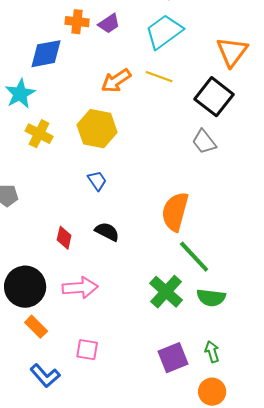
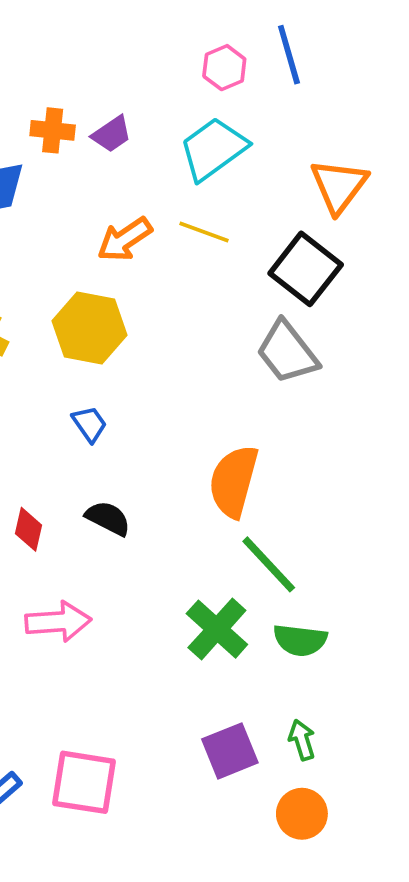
gray trapezoid: (204, 142) -> (287, 352), size x1.4
pink square: (87, 350) -> (84, 782), moved, size x1.6

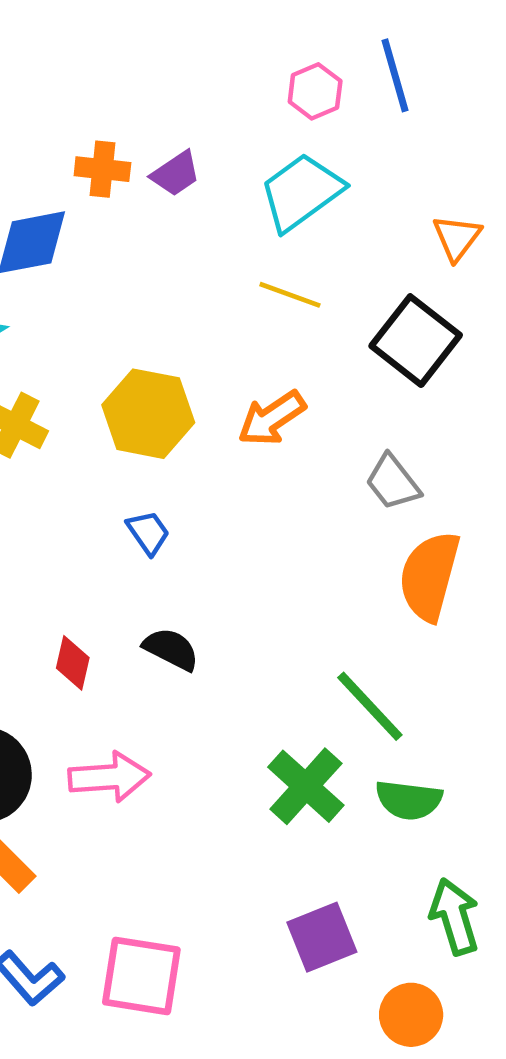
orange triangle: (339, 186) -> (457, 238), size x0.7
orange arrow: (125, 239) -> (272, 418), moved
gray trapezoid: (287, 352) -> (393, 482), moved, size x0.7
orange semicircle: (234, 481) -> (429, 576), moved
green arrow: (302, 740) -> (454, 917), moved, size x1.5

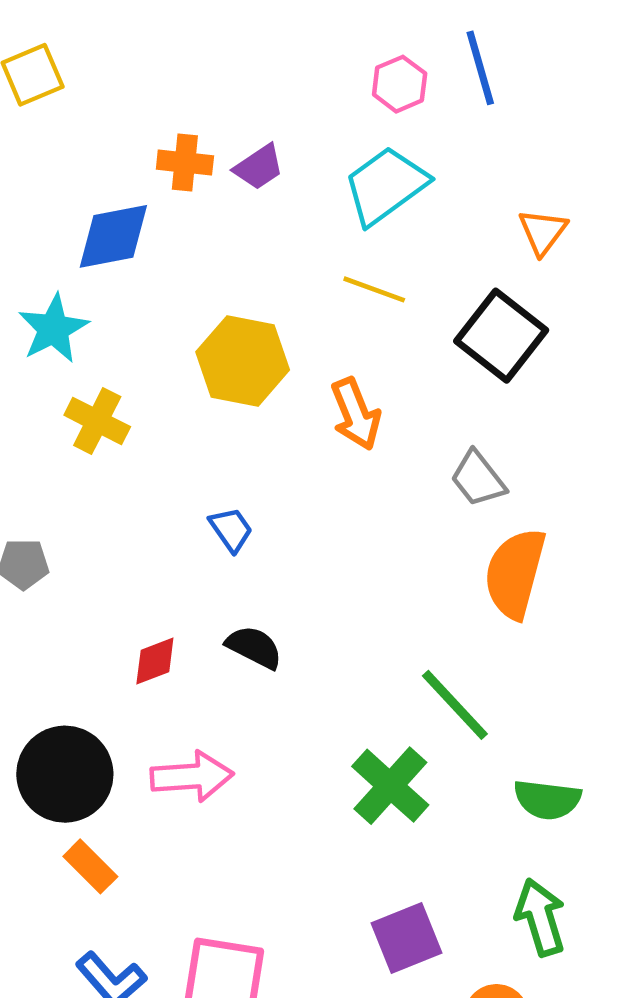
yellow hexagon: (148, 414) -> (243, 361), moved
orange arrow: (272, 418) -> (356, 414), turned -78
red diamond: (73, 663) -> (155, 661), turned 56
green semicircle: (409, 800) -> (547, 800), moved

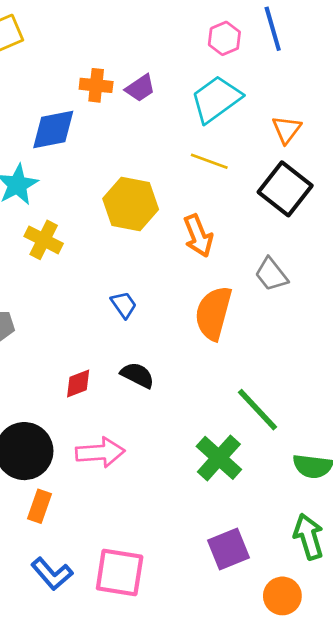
orange triangle: (543, 232) -> (287, 130), moved
orange semicircle: (515, 573) -> (213, 313), moved
orange rectangle: (90, 866) -> (39, 506), turned 64

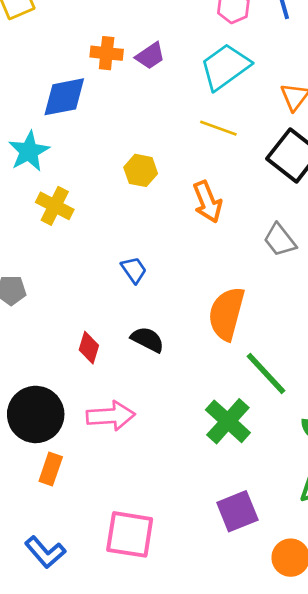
yellow hexagon: (131, 204) -> (141, 170), size x0.6
orange semicircle: (213, 313) -> (227, 314), moved
red diamond: (78, 383) -> (89, 348), turned -52
blue L-shape: (52, 574) -> (45, 552), moved

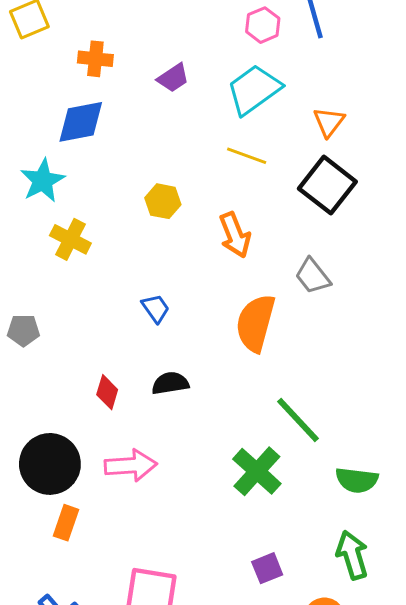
orange cross: (107, 53) -> (95, 59), moved
orange semicircle: (227, 314) -> (255, 323), moved
black semicircle: (147, 339) -> (170, 383), turned -36
purple square: (237, 511) -> (267, 568), size x0.7

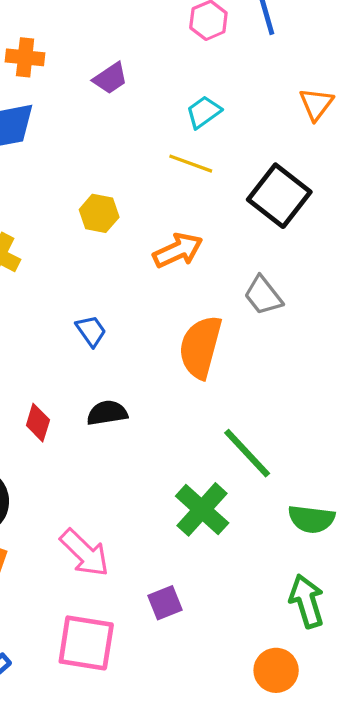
cyan trapezoid: (254, 90) -> (204, 112), moved, size x0.6
orange triangle: (329, 122) -> (316, 104), moved
orange arrow: (235, 235) -> (178, 250), turned -93
pink arrow: (131, 465) -> (85, 553), moved, turned 48
purple square: (267, 568) -> (165, 603), moved

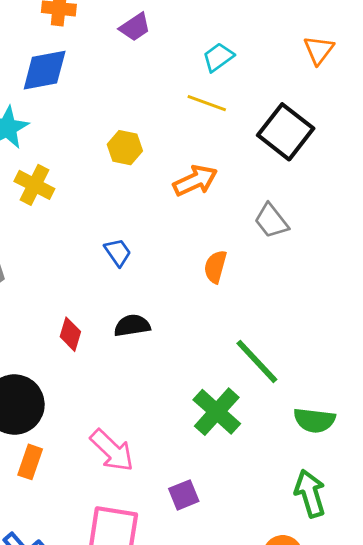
orange semicircle: (200, 347) -> (215, 267), size x0.6

